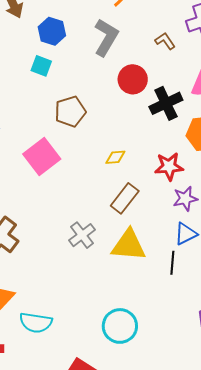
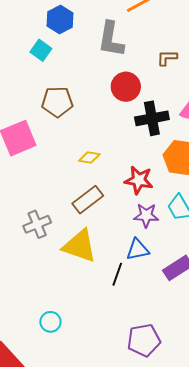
gray L-shape: (106, 37) -> (111, 39), turned 144
brown L-shape: (165, 41) -> (167, 58), turned -70
cyan circle: (120, 326) -> (50, 322), size x0.6

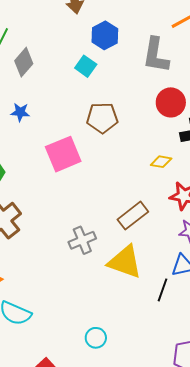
yellow diamond: (89, 157) -> (161, 162), moved

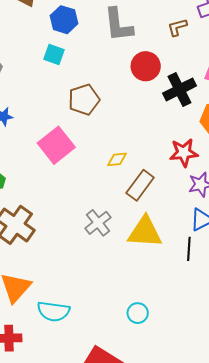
yellow diamond: (161, 162) -> (117, 159), moved

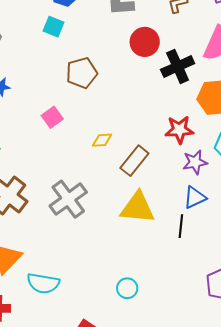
pink square: (56, 145) -> (52, 117), size x0.6
yellow diamond: (117, 159) -> (102, 140), moved
gray cross: (98, 223) -> (68, 199), moved, size x1.4

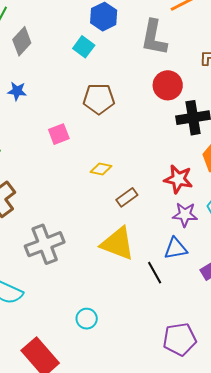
brown rectangle: (134, 161) -> (127, 197), size x0.7
gray cross: (68, 199) -> (45, 244), moved
black line: (181, 226) -> (155, 273), turned -50

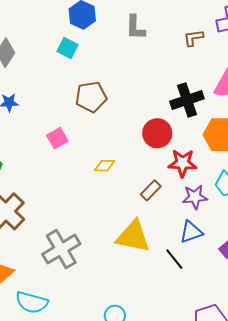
gray L-shape: (154, 38) -> (135, 27), size x0.7
red circle: (168, 85) -> (157, 133), moved
brown rectangle: (127, 197) -> (151, 190), moved

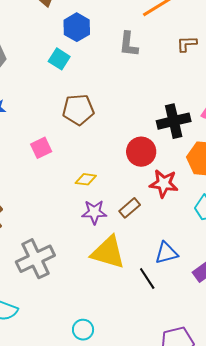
brown L-shape: (193, 38) -> (187, 44), moved
purple star: (195, 197) -> (94, 212), moved

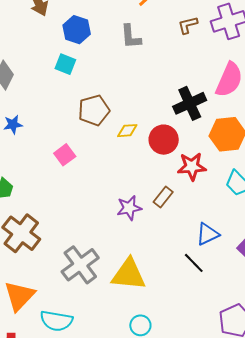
yellow diamond: (86, 179) -> (127, 131), moved
yellow triangle: (108, 252) -> (129, 274), moved

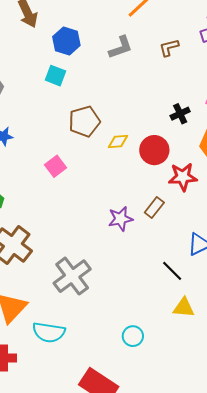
brown L-shape: (188, 25) -> (169, 48), moved
gray L-shape: (131, 37) -> (121, 47), turned -104
black cross: (190, 103) -> (180, 114), size x0.6
black line: (194, 263) -> (172, 271), moved
yellow triangle: (129, 274) -> (184, 308), moved, size x0.6

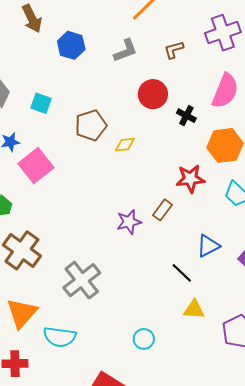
cyan square: (56, 76) -> (41, 103), moved
black cross: (180, 114) -> (186, 116), turned -36
red circle: (154, 150) -> (153, 94), moved
pink square: (56, 166) -> (36, 166), moved, size x1.6

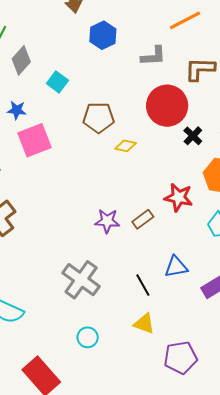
brown L-shape: (174, 50) -> (200, 69), size x1.5
red circle: (153, 94) -> (167, 106), size x1.4
gray cross: (82, 280) -> (81, 280), moved, turned -33

